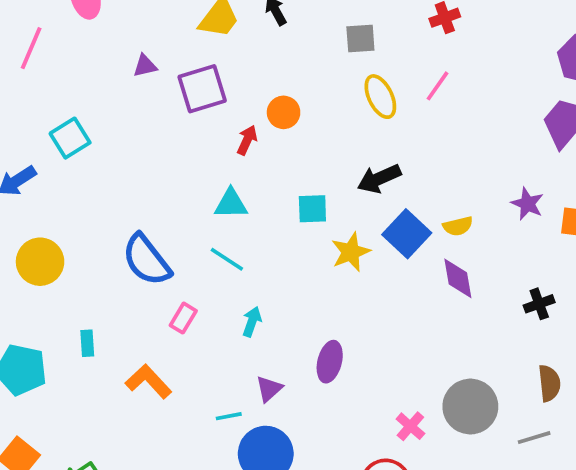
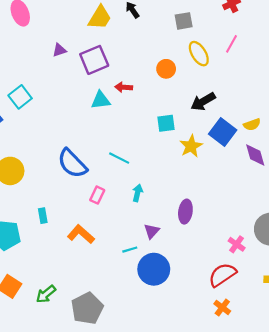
orange circle: (284, 112) -> (166, 69), moved
red arrow: (247, 140) -> (124, 87), turned -105
cyan triangle: (231, 204) -> (101, 100), moved

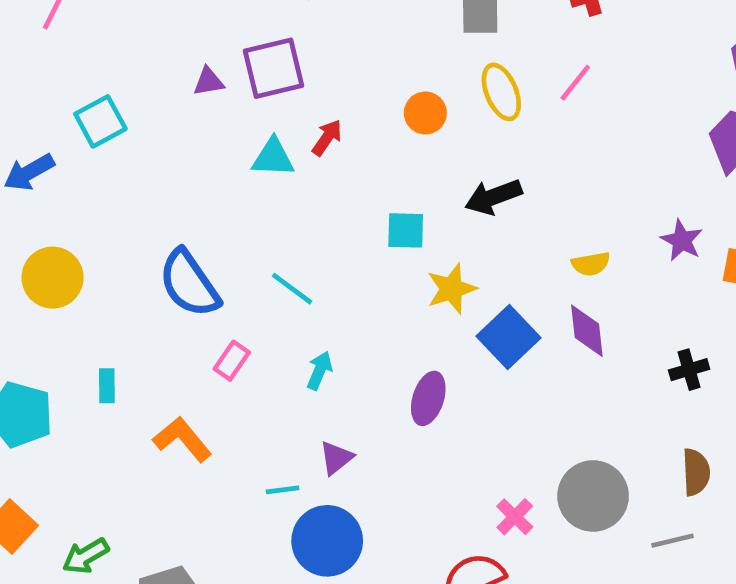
purple triangle: (59, 50) -> (208, 82), moved
red arrow: (124, 87) -> (327, 138), turned 112
blue square: (223, 132) -> (509, 337), moved
purple ellipse: (185, 212) -> (428, 398), moved

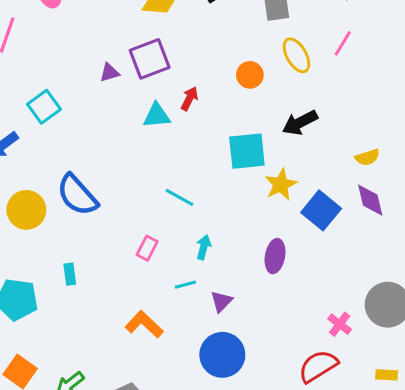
cyan square: (406, 230) -> (247, 151), size x1.5
blue semicircle: (189, 284) -> (77, 195), moved
orange L-shape: (182, 439) -> (144, 324), moved
cyan line: (283, 490) -> (185, 285), moved

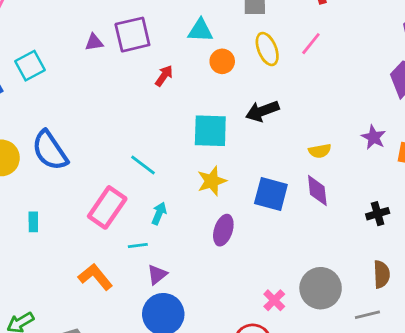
cyan triangle: (157, 116) -> (200, 30), moved
yellow star: (281, 185) -> (212, 181), moved
blue square: (321, 210) -> (271, 194), turned -32
pink rectangle: (147, 248) -> (107, 207), size x1.8
purple triangle: (221, 301) -> (157, 275), moved

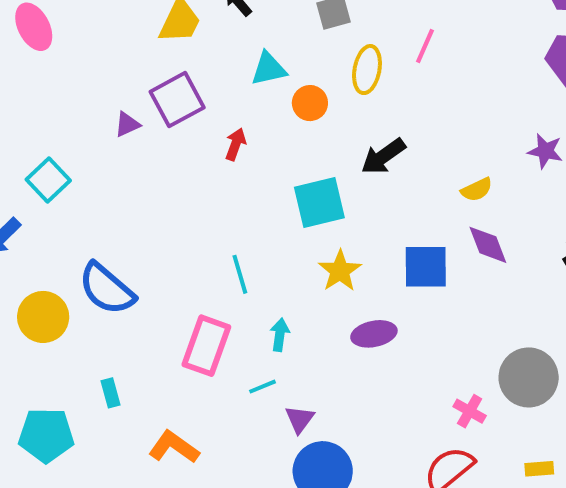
yellow ellipse: (267, 49) -> (367, 70), turned 48
cyan line: (143, 165) -> (240, 274), turned 52
purple ellipse: (223, 230) -> (374, 334), turned 76
orange L-shape: (95, 277) -> (174, 447), moved

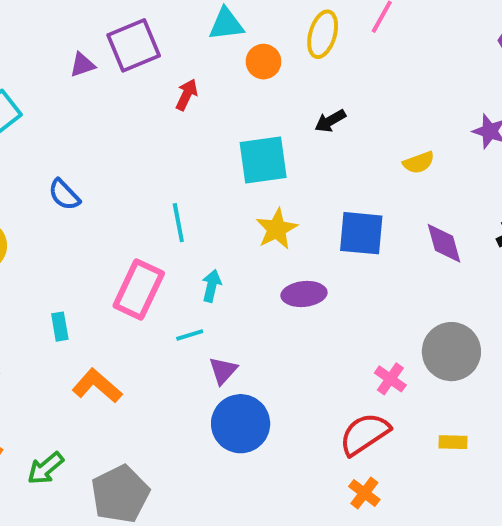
black arrow: (383, 156) -> (330, 121), size x0.7
purple diamond: (488, 245) -> (444, 243), moved
blue semicircle: (107, 289) -> (64, 195), moved, size x0.6
cyan rectangle: (111, 393) -> (60, 327), moved

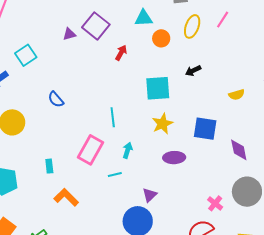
purple square: (134, 45) -> (96, 26), turned -32
purple diamond: (444, 243) -> (239, 150), moved
purple triangle: (223, 370) -> (150, 195), moved

